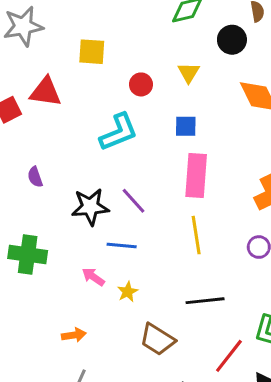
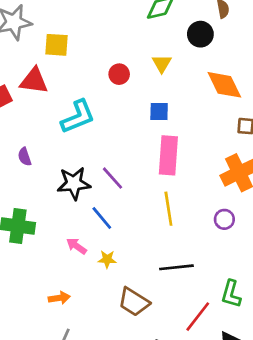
yellow square: (92, 52) -> (57, 45), moved
cyan L-shape: (119, 132) -> (78, 117), moved
blue line: (122, 246) -> (102, 218), turned 45
yellow star: (128, 292) -> (107, 259), turned 30

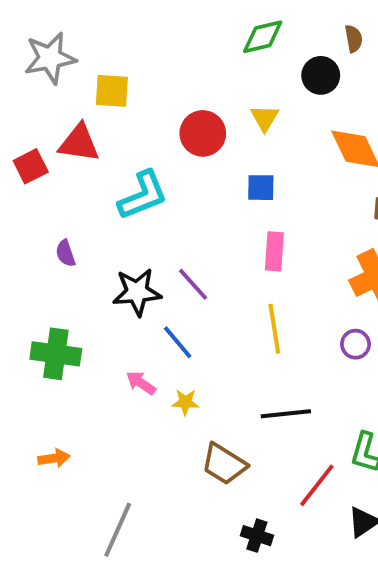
red circle: (119, 74) -> (203, 133), size x1.5
pink rectangle: (168, 155) -> (274, 251), size x0.7
orange arrow: (59, 298) -> (54, 458), moved

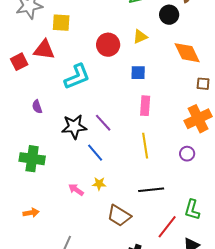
yellow triangle: (265, 118) -> (140, 37), turned 35
pink arrow: (141, 383) -> (76, 190), moved

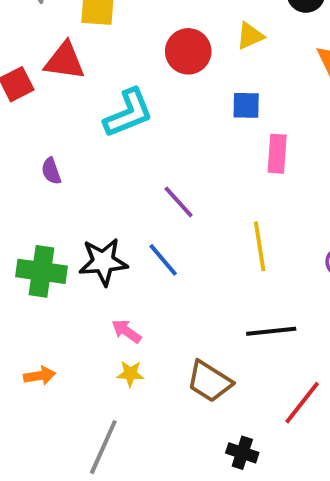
pink rectangle: (145, 106) -> (277, 154), moved
black star: (74, 127) -> (103, 262), moved
yellow star: (99, 184) -> (130, 374), moved

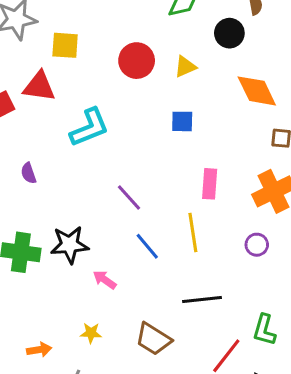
red circle: (188, 51) -> (137, 61), moved
pink rectangle: (277, 154) -> (210, 184), moved
blue line: (163, 260) -> (147, 246), moved
pink arrow: (126, 331) -> (105, 280), moved
orange arrow: (40, 376) -> (39, 350), moved

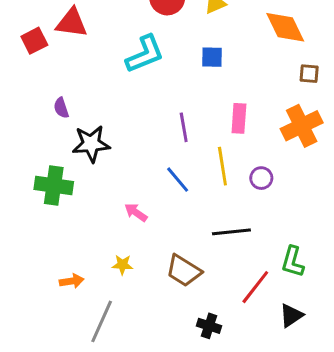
cyan L-shape: (89, 128) -> (145, 54), moved
purple line: (129, 197) -> (184, 127), moved, turned 32
black star: (70, 245) -> (91, 144), moved
purple circle: (257, 245) -> (261, 178), moved

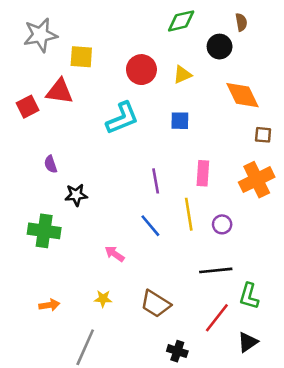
black star: (91, 144) -> (76, 195), size x0.7
black line: (231, 232) -> (216, 270), moved
orange arrow: (72, 281) -> (49, 305), moved

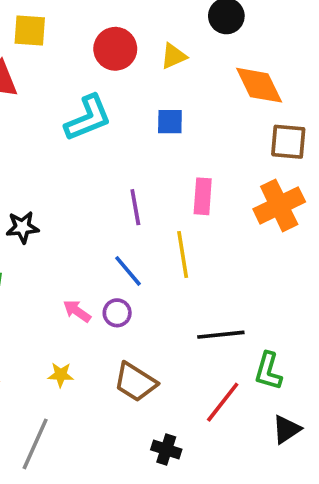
brown square: (263, 135) -> (288, 142), size x1.5
purple circle: (222, 224) -> (117, 313), moved
black triangle: (248, 342) -> (286, 429), moved

